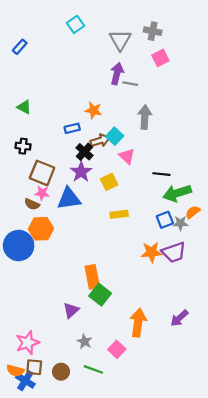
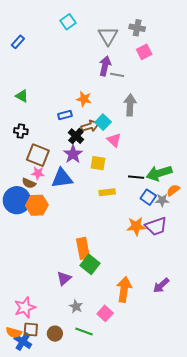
black line: (161, 174) -> (136, 177), moved
yellow square: (109, 182) -> (98, 163), turned 35
blue square: (165, 220) -> (148, 197), turned -35
blue circle: (19, 246) -> (17, 200), moved

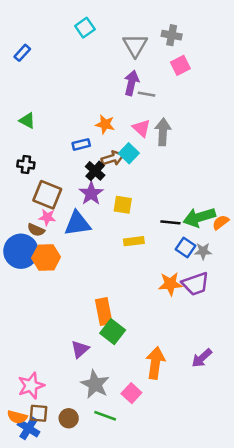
pink triangle: (114, 140) -> (141, 128), moved
orange semicircle: (173, 190) -> (221, 222), moved
gray star: (76, 306) -> (95, 384), size x1.6

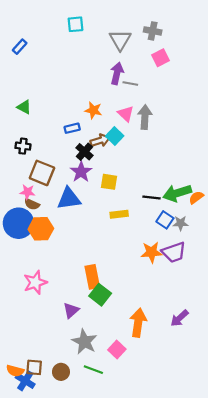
cyan square: (85, 28) -> (76, 24), turned 30
pink star: (47, 217) -> (27, 192), moved
pink star: (31, 386) -> (35, 282), moved

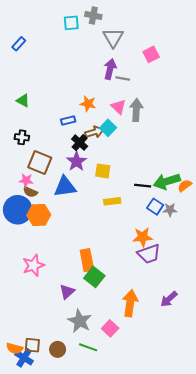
gray cross: (153, 31) -> (93, 16), moved
purple trapezoid: (174, 252) -> (149, 254), moved

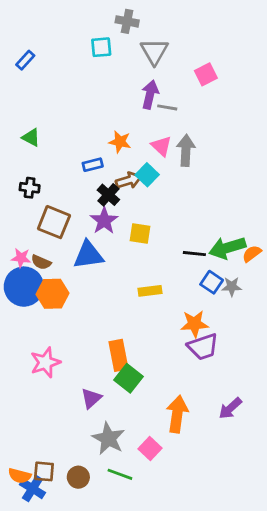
cyan square: (71, 23) -> (101, 47), moved
pink star: (26, 180) -> (21, 258), moved
yellow rectangle: (112, 201) -> (150, 291), moved

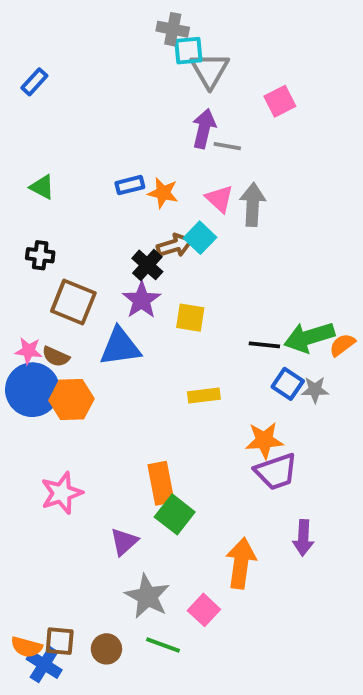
cyan square: (101, 47) -> (188, 51), moved
blue rectangle: (93, 165) -> (130, 185), moved
purple arrow: (230, 408) -> (303, 538), moved, turned -45

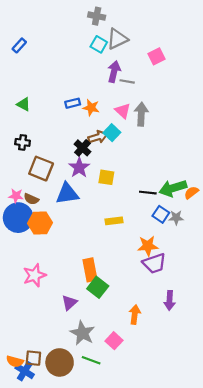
cyan square: (188, 51) -> (99, 44), moved, turned 35
gray triangle: (210, 70) -> (117, 39), turned 35
orange arrow: (241, 563) -> (135, 315), size x0.7
brown circle: (106, 649) -> (60, 362), size x1.6

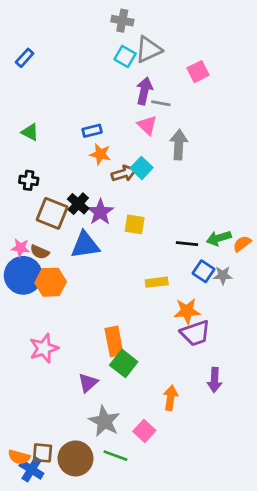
orange star: (91, 108) -> (100, 154), moved
pink triangle: (123, 111) -> (147, 125), moved
black cross: (82, 148) -> (78, 204), moved
green arrow: (173, 188) -> (219, 238), size x0.7
yellow rectangle: (114, 221) -> (157, 282), moved

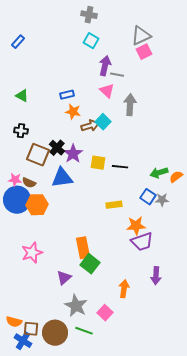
gray triangle: (148, 50) -> (141, 36), moved
black line: (187, 244) -> (120, 167), moved
orange semicircle: (19, 457) -> (14, 322), moved

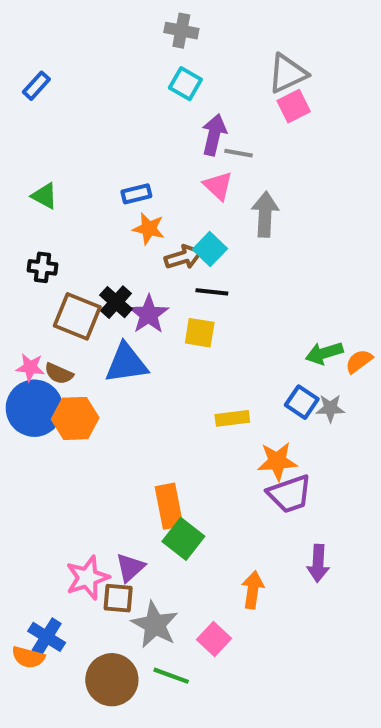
black line: (120, 167) -> (212, 292), moved
pink star: (32, 253) -> (87, 578), moved
brown square: (31, 329) -> (118, 598), moved
blue cross: (23, 341) -> (47, 637), moved

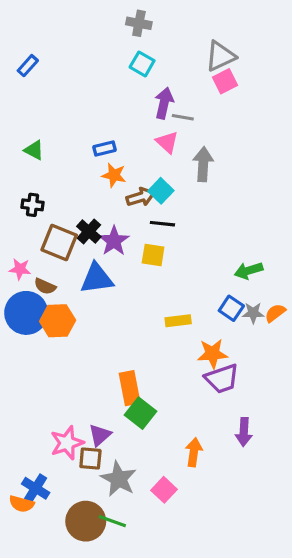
orange semicircle: (359, 361) -> (275, 313), moved
pink star: (30, 367) -> (20, 269), moved
green line: (171, 676) -> (112, 521), moved

